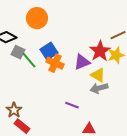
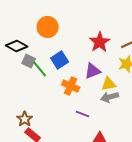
red star: (100, 51) -> (100, 42), moved
orange cross: (55, 63) -> (71, 86), moved
yellow triangle: (98, 75) -> (109, 84), turned -42

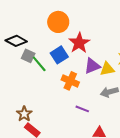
orange circle: (48, 27) -> (58, 22), moved
red star: (100, 42) -> (79, 43), moved
yellow triangle: (109, 84) -> (107, 69), moved

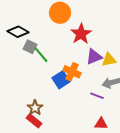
blue square: (59, 55) -> (61, 80), moved
purple line: (82, 109) -> (97, 96), moved
brown star: (24, 114) -> (35, 108), moved

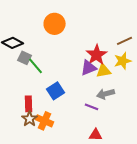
red star: (81, 34) -> (97, 55), moved
orange cross: (72, 72) -> (45, 121), moved
red rectangle: (34, 121) -> (29, 104), moved, turned 49

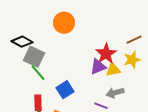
gray square: (25, 58) -> (34, 57), size x1.5
green line: (36, 66) -> (38, 73), moved

